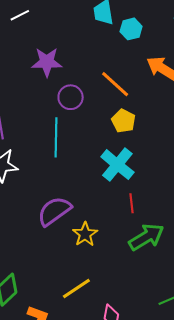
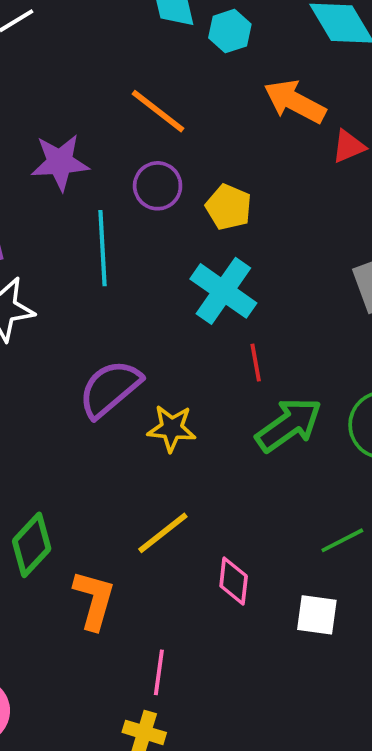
purple star: (47, 62) -> (60, 162), moved
orange line: (115, 84) -> (158, 111), moved
purple circle: (71, 97) -> (158, 186), moved
yellow star: (85, 234) -> (172, 428), turned -30

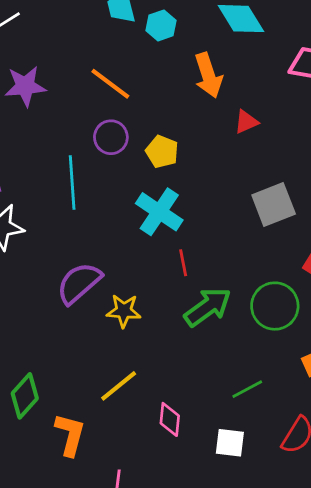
orange arrow: (295, 102) -> (208, 75), turned -135
red triangle: (349, 146) -> (246, 122), moved
purple star: (60, 162) -> (25, 86), moved

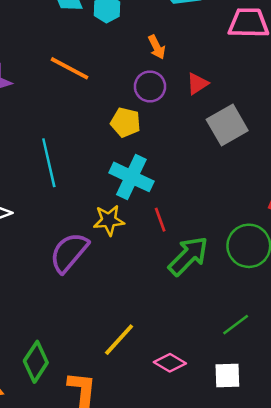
orange arrow: (208, 75) -> (157, 47), size x0.6
purple circle: (111, 137) -> (150, 86), moved
gray square: (274, 204) -> (227, 125), moved
yellow star: (124, 311) -> (109, 220), moved
pink diamond: (170, 419) -> (170, 363), turned -56

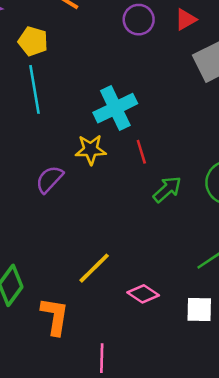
yellow pentagon: (126, 122) -> (33, 41), moved
cyan cross: (131, 177) -> (115, 108), turned 36
purple semicircle: (69, 252) -> (49, 179), size x0.7
green arrow: (188, 256) -> (167, 189), size x0.7

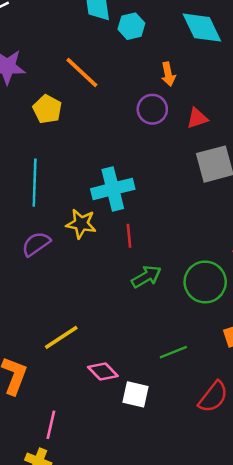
cyan line: (34, 89) -> (35, 183), moved
white square: (199, 309) -> (136, 394), moved

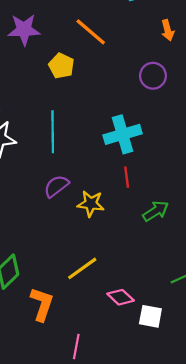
purple circle: (152, 109) -> (153, 76), moved
yellow star: (81, 224) -> (91, 204), moved
red line: (129, 236) -> (127, 177), moved

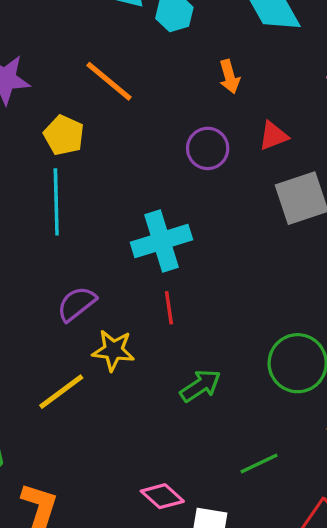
cyan line: (53, 132) -> (56, 202), moved
purple semicircle: (56, 186) -> (76, 304), moved
green arrow: (156, 211) -> (200, 386), moved
yellow line: (82, 268) -> (61, 392), moved

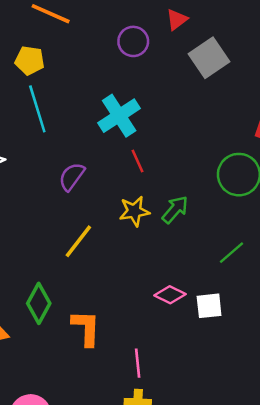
yellow star: (113, 350) -> (134, 211), moved

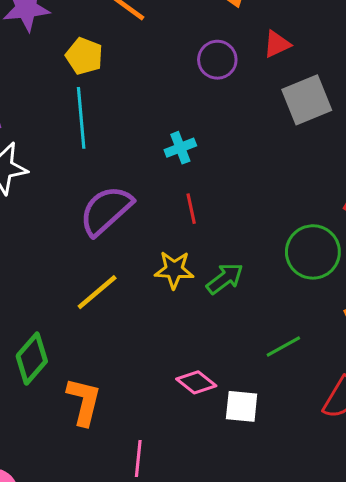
cyan cross: (119, 116) -> (180, 148), size x0.6
purple semicircle: (72, 177) -> (106, 211), size x1.5

